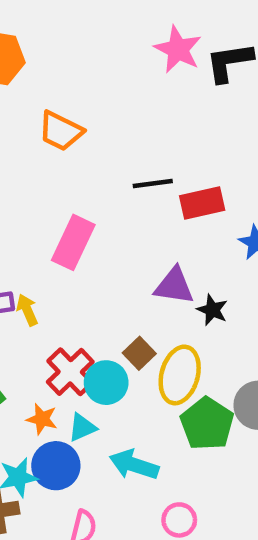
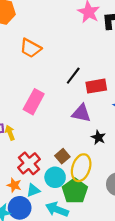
black line: (153, 184) -> (73, 76), turned -48
purple triangle: (174, 286) -> (81, 113), moved
cyan circle: (106, 383) -> (55, 177), moved
green pentagon: (207, 424) -> (75, 191), moved

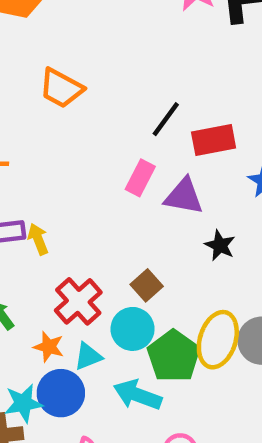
orange trapezoid: (31, 48) -> (61, 88), moved
pink rectangle: (34, 102) -> (140, 178), moved, size x0.7
yellow ellipse: (81, 168) -> (218, 340), moved

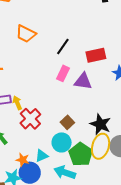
black line: (166, 119) -> (63, 46), moved
black star: (220, 245) -> (100, 124), moved, size x1.5
red cross: (78, 301) -> (30, 119), moved
orange star: (49, 347) -> (23, 160), moved

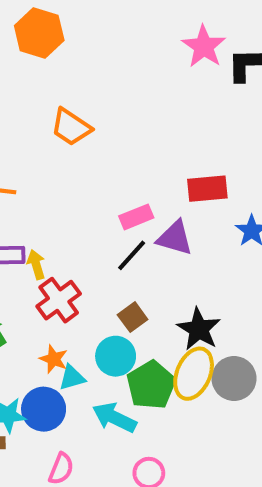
black line: (63, 46) -> (132, 255), moved
pink rectangle: (63, 73) -> (136, 217), turned 35
orange star: (23, 160) -> (54, 359), moved

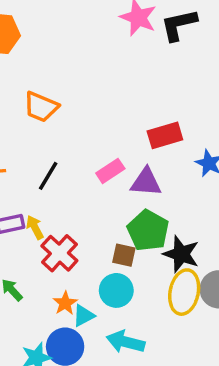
black line: (132, 255) -> (48, 176), moved
brown square: (133, 317) -> (124, 255), turned -30
orange star: (54, 359) -> (65, 303), turned 30
green pentagon: (151, 385) -> (148, 231), moved

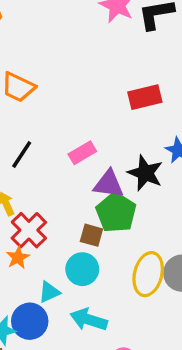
red rectangle: (165, 135) -> (145, 97), moved
purple triangle: (146, 182) -> (109, 184), moved
black star: (181, 254) -> (145, 173), moved
orange star: (65, 303) -> (18, 257), moved

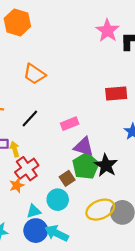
black star: (145, 173) -> (106, 165), moved
brown square: (91, 235) -> (67, 178), turned 32
yellow ellipse: (148, 274) -> (100, 210), turned 44
blue circle: (30, 321) -> (36, 231), moved

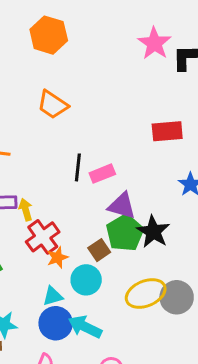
orange hexagon: (17, 22) -> (49, 35), moved
black line: (30, 118) -> (78, 167), moved, turned -36
orange star: (17, 185) -> (57, 258), moved

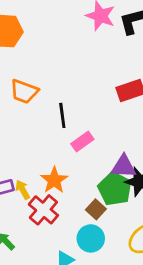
black line: (78, 167) -> (62, 115), moved
purple triangle: (122, 206) -> (124, 167), moved
orange star: (57, 258) -> (54, 180), moved, size x1.4

